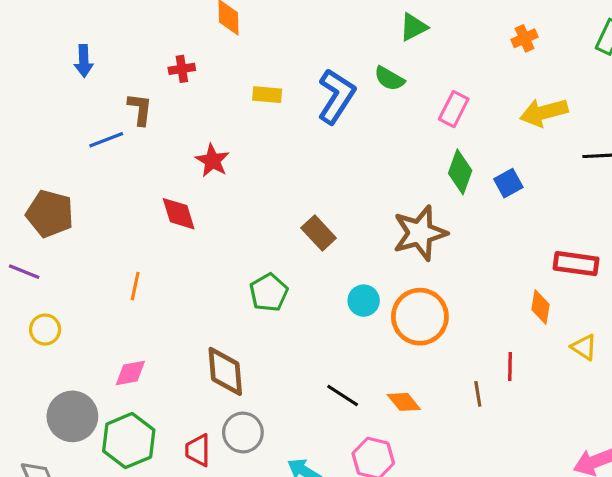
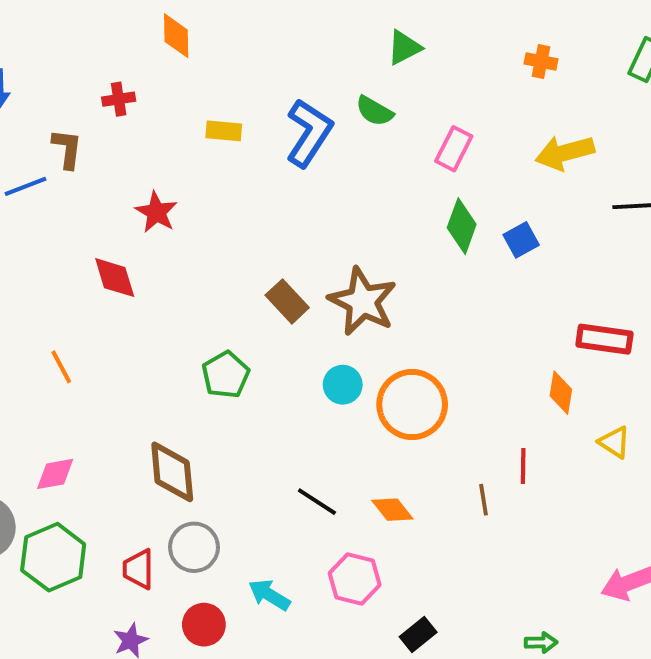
orange cross: (525, 38) -> (541, 61), turned 35
brown star: (420, 233) -> (363, 301), moved, turned -30
orange line: (135, 286) -> (61, 367), turned -40

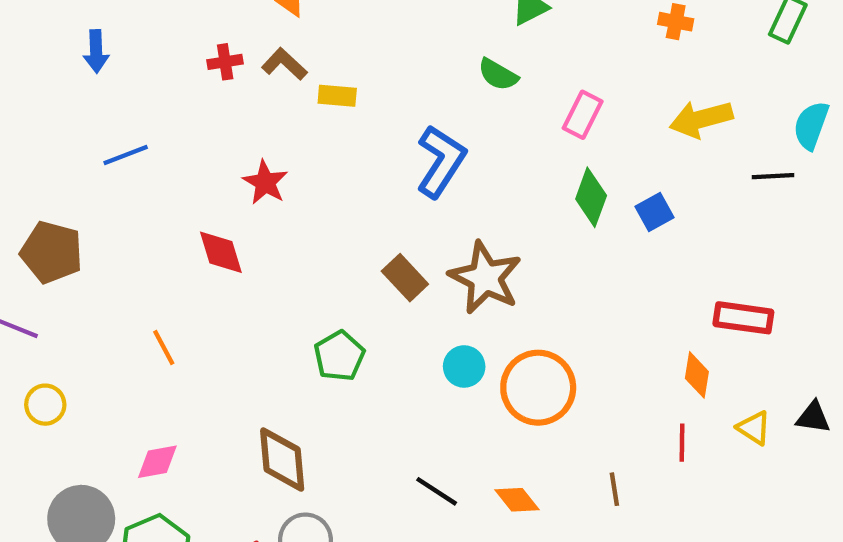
blue L-shape: (309, 133) -> (441, 161), moved
brown L-shape: (67, 149) -> (284, 64), moved, turned -54
red line: (523, 466) -> (682, 443), moved

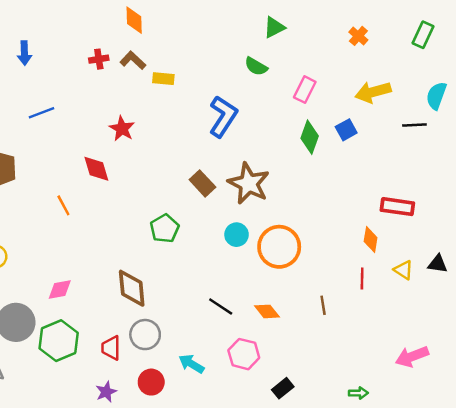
orange cross: (676, 22) -> (358, 36), turned 30
blue square: (655, 212) -> (346, 130), moved
orange line: (164, 347) -> (63, 205), moved

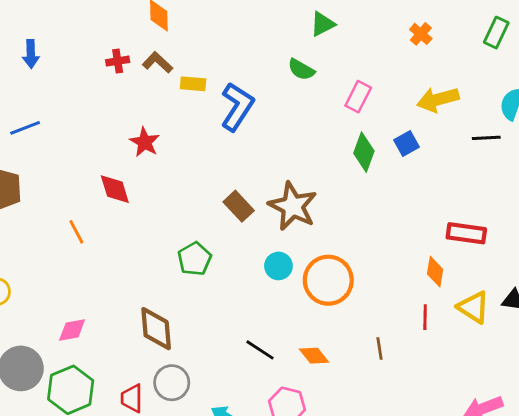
blue line: (42, 113) -> (25, 128), moved
blue L-shape: (223, 116) -> (237, 107), moved
yellow triangle: (403, 270) -> (473, 307), size x1.4

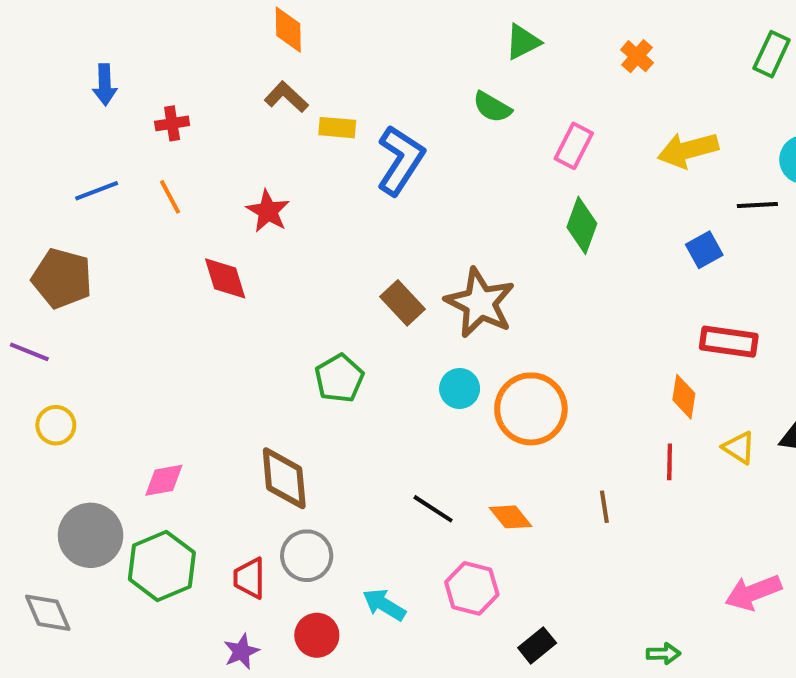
orange cross: (421, 34) -> (637, 56), moved
red cross: (118, 61) -> (172, 123), moved
blue square: (407, 144) -> (704, 250), moved
orange line: (76, 232) -> (170, 197), moved
yellow triangle: (473, 307) -> (739, 448), size x0.7

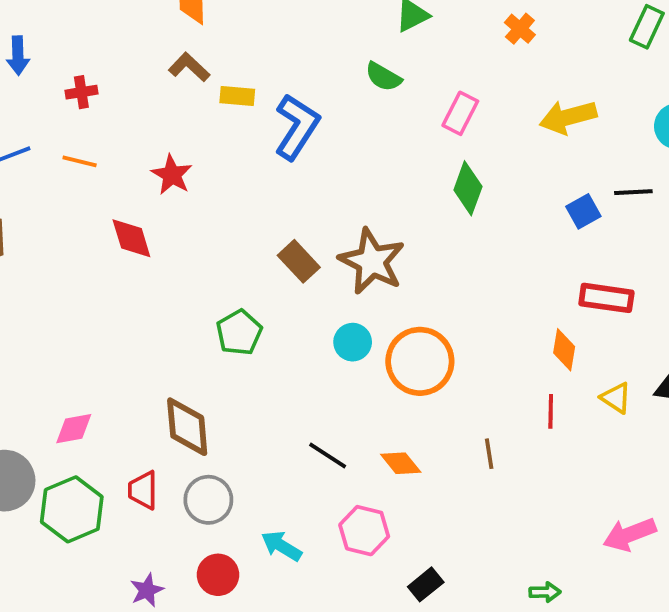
orange line: (170, 197) -> (80, 161), turned -48
black line: (757, 205) -> (633, 192), moved
red trapezoid: (250, 578) -> (143, 490), moved

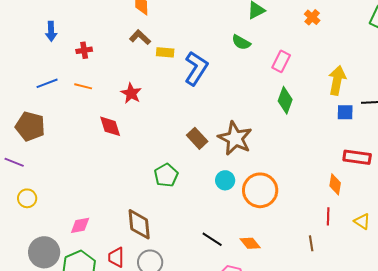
yellow arrow: (568, 117) -> (337, 80), moved, turned 116
blue square: (583, 211) -> (345, 112), turned 30
yellow triangle: (616, 398) -> (362, 221), moved
brown line: (489, 454) -> (311, 243), moved

